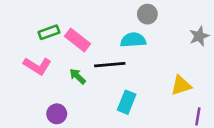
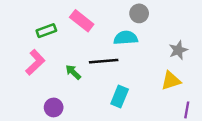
gray star: (199, 36) -> (178, 50), moved
pink rectangle: (77, 40) -> (82, 21), moved
pink L-shape: (37, 66) -> (35, 62), turned -75

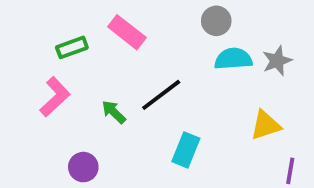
cyan semicircle: (126, 38) -> (233, 59), moved
gray star: (178, 50) -> (277, 61), moved
black line: (104, 61) -> (161, 95), turned -32

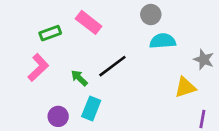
gray star: (277, 61) -> (204, 60), moved, turned -30
cyan rectangle: (186, 150) -> (91, 108), moved

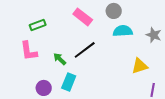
pink rectangle: (89, 22) -> (83, 17), moved
gray star: (204, 60) -> (154, 35), moved
pink L-shape: (38, 67) -> (29, 51), turned 125

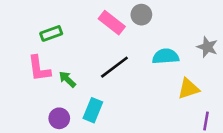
gray circle: (114, 11) -> (141, 15), moved
cyan semicircle: (123, 31) -> (166, 56), moved
green arrow: (60, 59) -> (67, 79), moved

